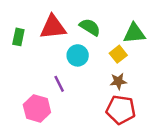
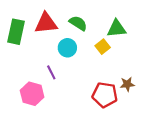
green rectangle: (18, 37) -> (16, 32), size x1.6
brown star: (118, 81) -> (127, 84), moved

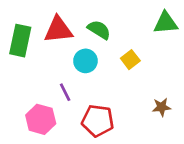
green triangle: (117, 29) -> (166, 23), moved
red pentagon: (105, 95) -> (98, 121), moved

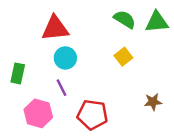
green semicircle: (99, 30) -> (125, 19), moved
green rectangle: (20, 41) -> (18, 73), moved, size x0.7
cyan circle: (85, 61) -> (65, 58), moved

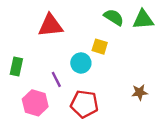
yellow square: (123, 57) -> (100, 47), moved, turned -35
cyan circle: (65, 58) -> (81, 63), moved

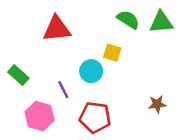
green rectangle: (16, 67) -> (18, 75), turned -60

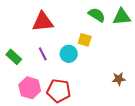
purple line: (63, 90) -> (43, 54), moved
red pentagon: (95, 117) -> (59, 91), moved

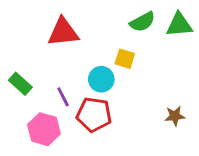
green semicircle: (97, 15) -> (142, 22), turned 120
purple line: (43, 54) -> (63, 97), moved
red pentagon: (59, 91) -> (94, 115), moved

